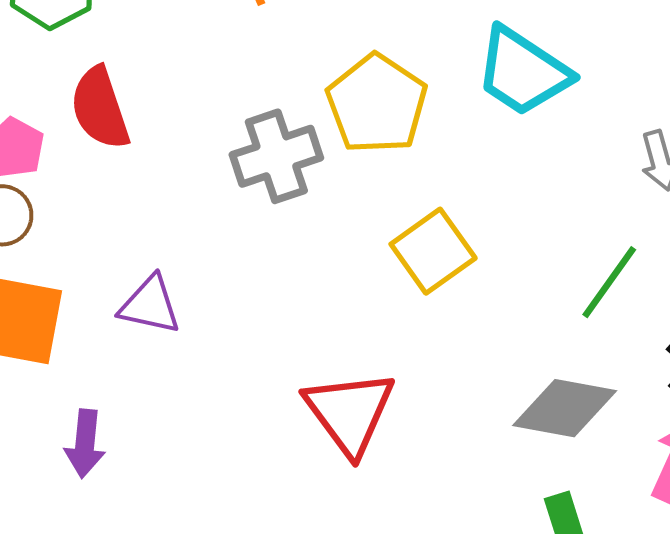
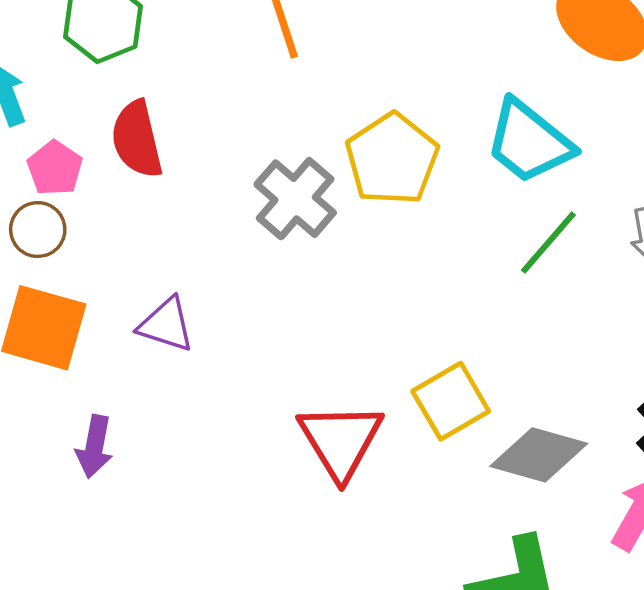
gray cross: (276, 156) -> (295, 199), turned -36
yellow square: (433, 251) -> (451, 401), moved
green line: (609, 282) -> (548, 243), moved

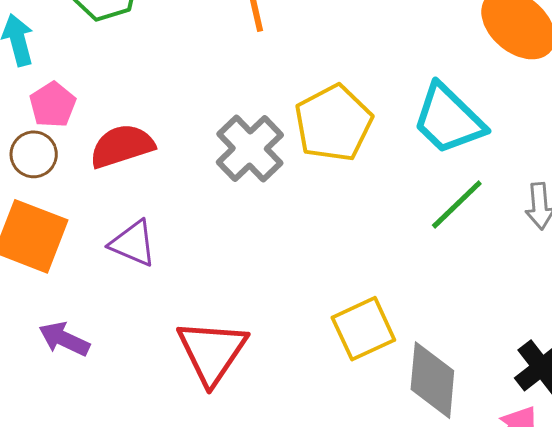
red semicircle: (137, 139) -> (122, 146), moved, turned 80
red triangle: (341, 441) -> (212, 352), moved
purple arrow: (95, 447) -> (64, 339), turned 99
gray diamond: (539, 455) -> (432, 380), turned 74

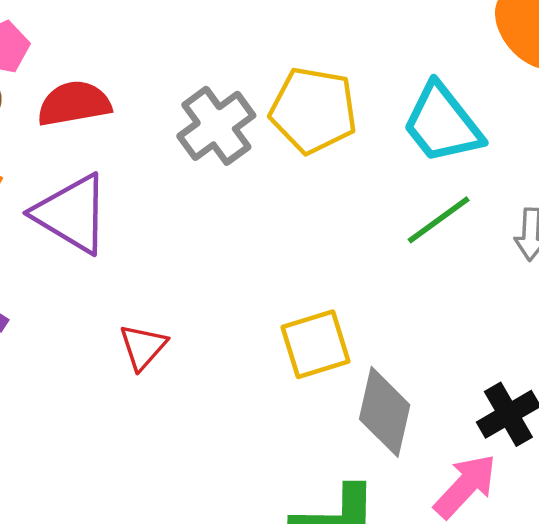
yellow pentagon: (333, 123) -> (313, 110), turned 30
purple triangle: (133, 243) -> (72, 214), size x1.5
red triangle: (212, 352) -> (143, 347), size x0.6

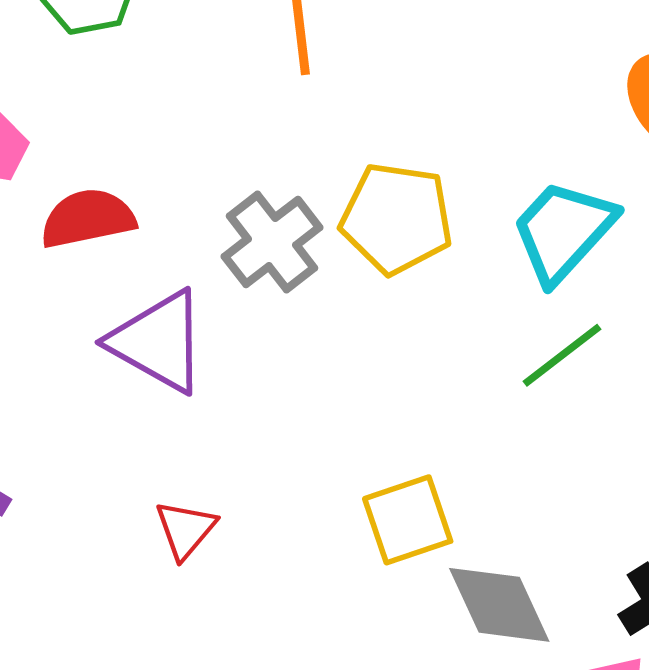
cyan trapezoid: (442, 124) -> (563, 231), turned 82
purple triangle: (72, 214) -> (158, 342), moved
gray diamond: (385, 412) -> (499, 605), turned -36

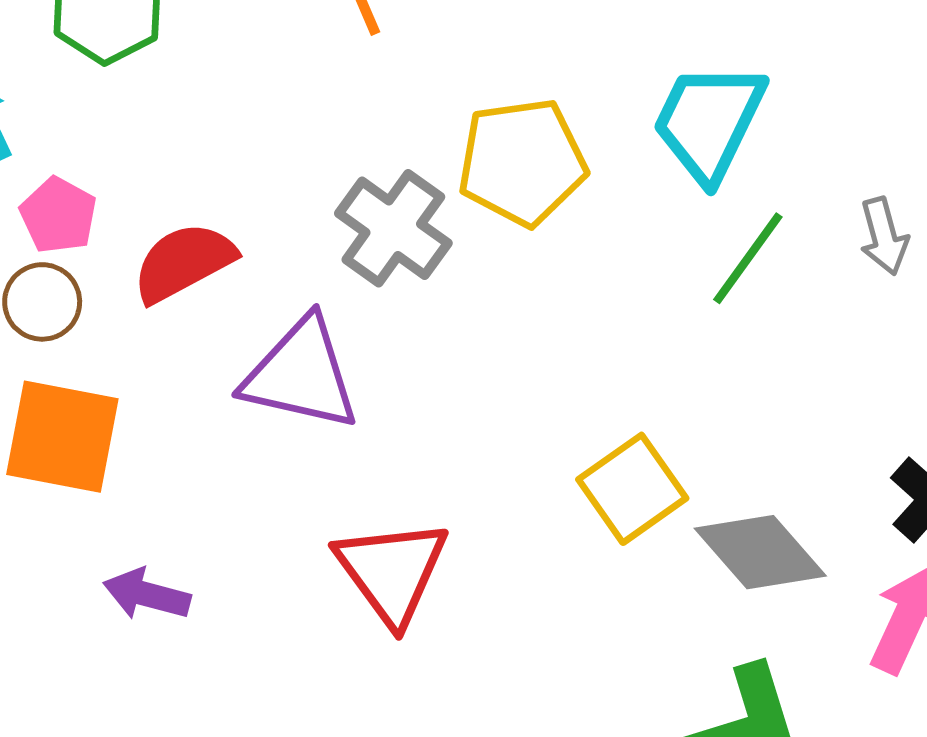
red triangle: (185, 530) -> (392, 571), size x1.6

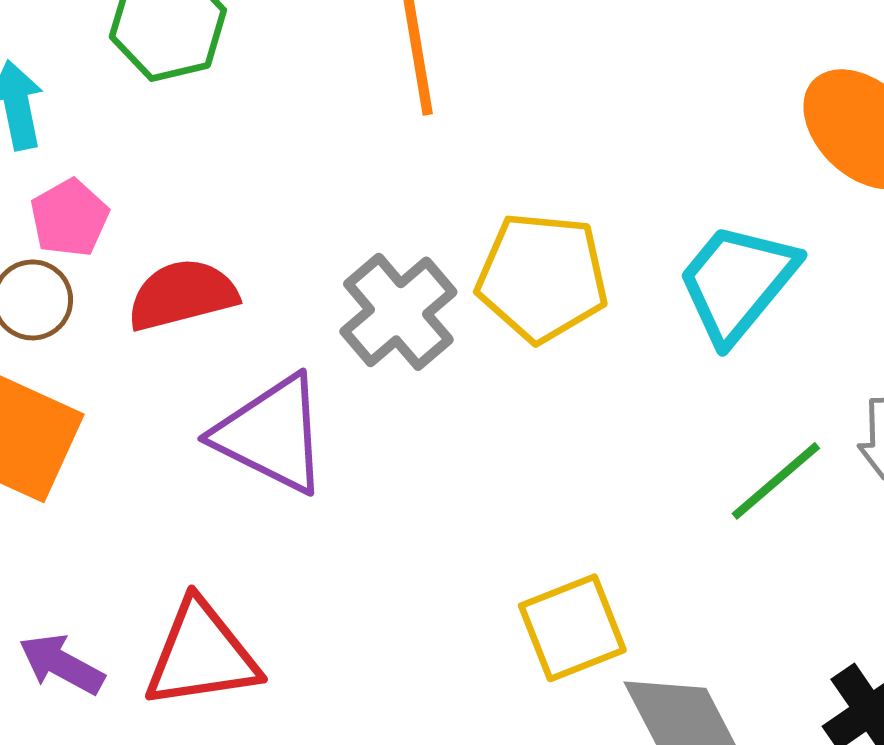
green line: (748, 258) -> (776, 481), moved
red triangle: (392, 571) -> (202, 655), moved, turned 44
purple arrow: (147, 594) -> (61, 664), moved

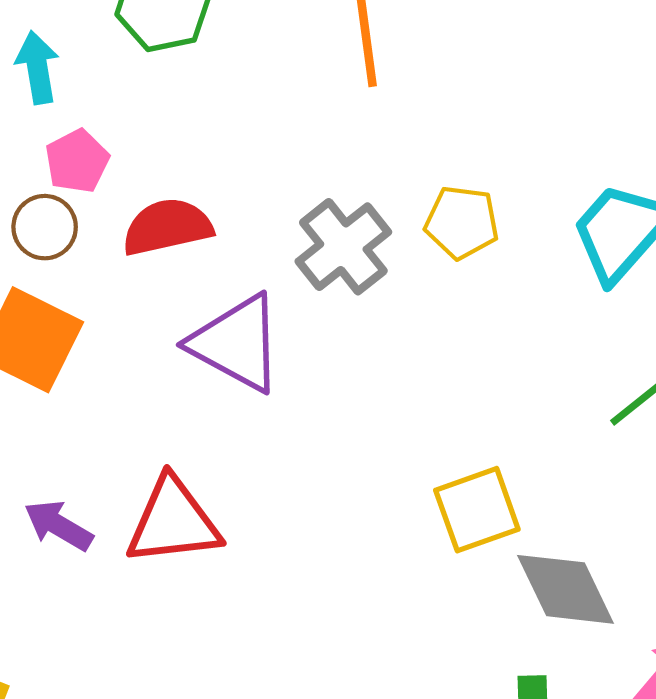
yellow pentagon: (542, 277) -> (462, 222), size x0.7

